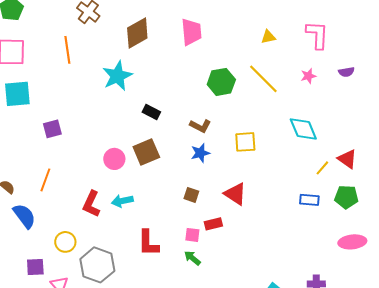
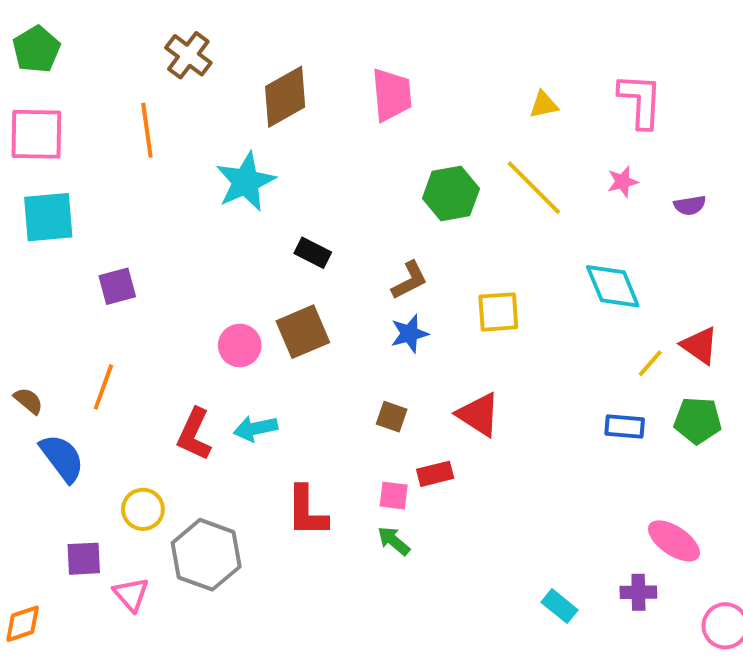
purple semicircle: (346, 72) -> (690, 205), moved
brown L-shape: (200, 126) -> (409, 280), turned -55
pink ellipse: (352, 242) -> (674, 541), moved, turned 40

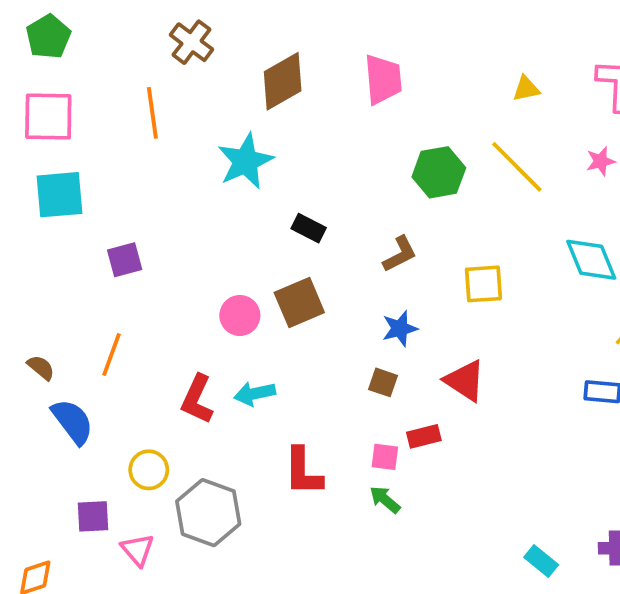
blue star: (409, 334) -> (400, 329), moved

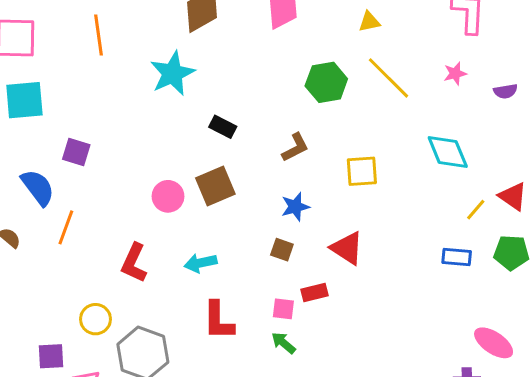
yellow triangle: (526, 89) -> (369, 22), moved
purple square: (125, 260) -> (76, 152), turned 32
cyan arrow: (255, 394) -> (201, 263), moved
blue semicircle: (73, 421) -> (38, 187), moved

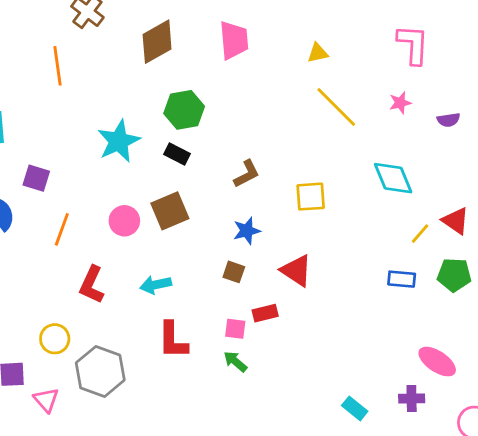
cyan star: (172, 73) -> (119, 141), moved
green hexagon: (326, 82) -> (184, 110), moved
orange line: (66, 227) -> (62, 229), moved

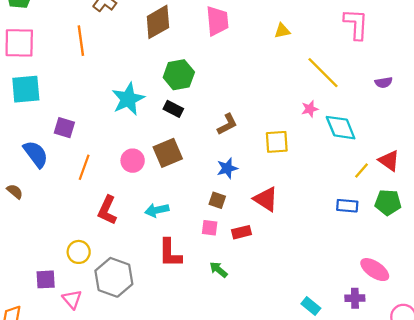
pink star: (400, 103) -> (310, 109), moved
yellow line: (336, 107) -> (323, 73), moved
pink square: (235, 329) -> (210, 228), moved

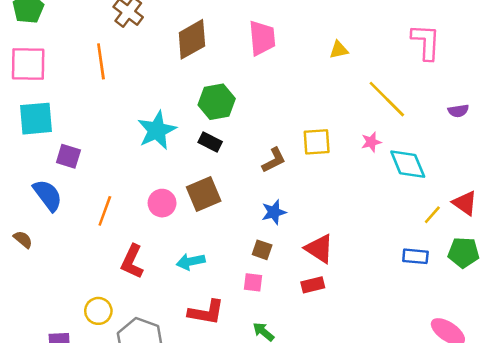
purple square: (64, 128) -> (68, 156), moved
yellow square: (277, 142) -> (317, 142), moved
red rectangle: (242, 232) -> (313, 285), moved
red L-shape: (170, 253) -> (206, 312), turned -80

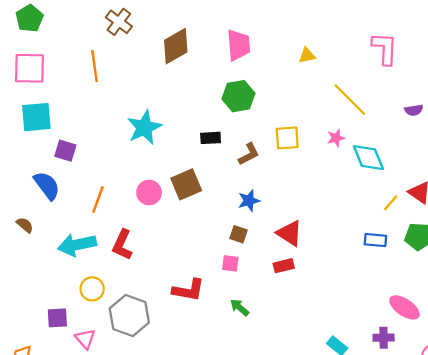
green hexagon: (217, 102) -> (238, 96), moved
black rectangle: (210, 142) -> (211, 138), moved, turned -30
cyan arrow: (191, 262) -> (77, 245), moved, size x1.5

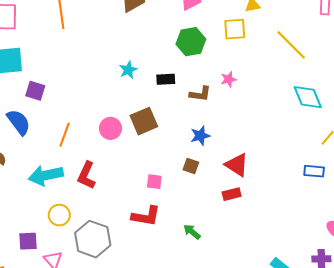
cyan star: (144, 127) -> (128, 70), moved, size x0.6
yellow square: (287, 138) -> (235, 29), moved
pink star: (336, 138) -> (228, 79), moved
brown L-shape: (249, 154) -> (200, 94), turned 35
pink square: (230, 263) -> (154, 182), moved

